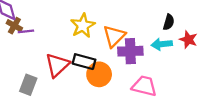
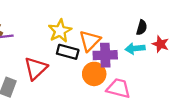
black rectangle: (84, 62) -> (68, 52), moved
orange circle: (99, 74) -> (94, 74), moved

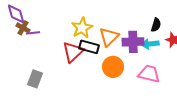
purple cross: (105, 55) -> (133, 42), moved
red triangle: (36, 68) -> (73, 52), moved
pink trapezoid: (118, 88) -> (149, 74), moved

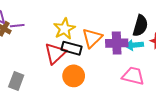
black semicircle: (156, 25) -> (140, 26), size x1.5
purple line: (33, 33) -> (17, 26), moved
orange circle: (113, 67) -> (74, 76), moved

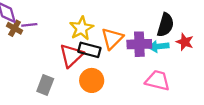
gray rectangle: (16, 81) -> (45, 85), moved

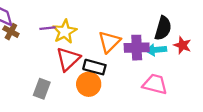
purple line: (29, 25) -> (48, 28), moved
yellow star: (81, 28) -> (65, 32), moved
black rectangle: (89, 50) -> (94, 67), moved

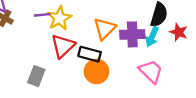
cyan arrow: (156, 50) -> (152, 37), turned -60
orange circle: (89, 84) -> (96, 71), moved
pink trapezoid: (155, 84) -> (151, 71), turned 30

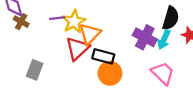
orange triangle: (105, 29) -> (90, 34), moved
purple cross: (132, 34) -> (145, 37), turned 30
gray rectangle: (36, 76) -> (35, 70), moved

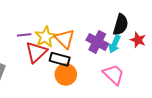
purple line: (57, 18) -> (24, 35), moved
yellow star: (74, 22) -> (45, 37), moved
orange triangle: (90, 34) -> (65, 39), moved, turned -30

